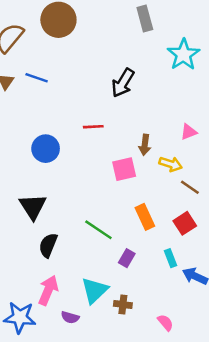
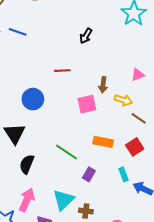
black arrow: (123, 83) -> (86, 36), size x0.7
blue circle: (46, 149) -> (33, 99), moved
orange rectangle: (145, 217) -> (103, 142), turned -54

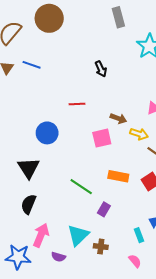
black arrow: (86, 36) -> (101, 69), turned -56
brown arrow: (103, 85) -> (118, 118), turned -77
black semicircle: (27, 164) -> (29, 204), moved
cyan rectangle: (123, 174) -> (139, 235), moved

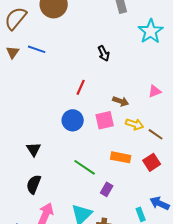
red line: (77, 104) -> (81, 87), turned -63
blue circle: (47, 133) -> (73, 120), moved
yellow arrow: (139, 134) -> (135, 124), moved
black triangle: (29, 168) -> (34, 149), size x0.7

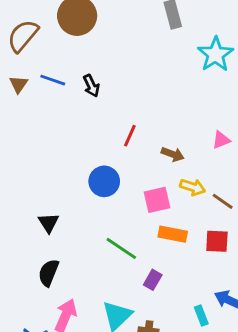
black arrow: (104, 53) -> (91, 86), moved
red line: (81, 87) -> (130, 136), moved
pink square: (105, 120) -> (157, 200), moved
red square: (152, 162) -> (217, 241), turned 36

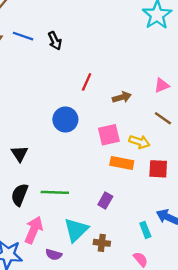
brown arrow: (173, 154) -> (122, 97), turned -36
yellow arrow: (193, 187) -> (139, 142), moved
brown line: (223, 201) -> (163, 118), moved
green line: (121, 248) -> (55, 192), moved, turned -32

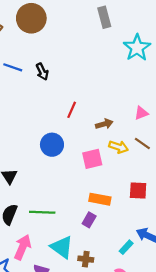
yellow arrow: (139, 142) -> (118, 147), moved
orange rectangle: (122, 163) -> (100, 199), moved
cyan triangle: (76, 230) -> (62, 247), turned -40
cyan rectangle: (145, 230) -> (126, 247), turned 64

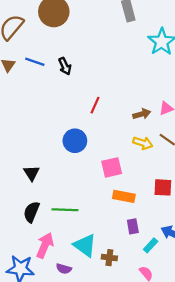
brown arrow: (104, 124) -> (142, 114), moved
pink square: (92, 159) -> (112, 167), moved
purple rectangle: (89, 220) -> (133, 226), moved, turned -40

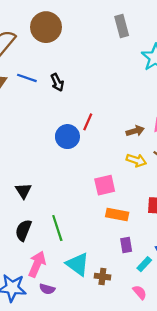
blue circle: (75, 141) -> (67, 137), moved
green line: (65, 210) -> (57, 228), turned 70
purple semicircle: (64, 269) -> (47, 289), moved

